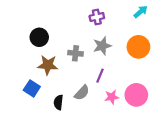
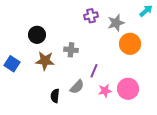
cyan arrow: (141, 12) -> (146, 11), moved
gray star: (102, 46) -> (116, 23), moved
blue square: (32, 88) -> (12, 64), moved

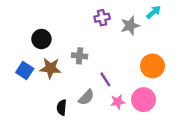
cyan arrow: (146, 11) -> (154, 12), moved
orange circle: (130, 44) -> (152, 66), moved
blue square: (12, 64) -> (25, 70), moved
purple line: (94, 71) -> (105, 79), turned -56

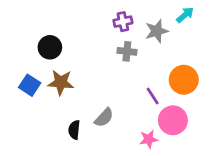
gray cross: (80, 56) -> (127, 51), moved
purple line: (105, 79) -> (153, 96), moved
pink star: (118, 102) -> (149, 139), moved

